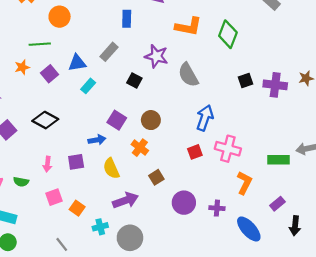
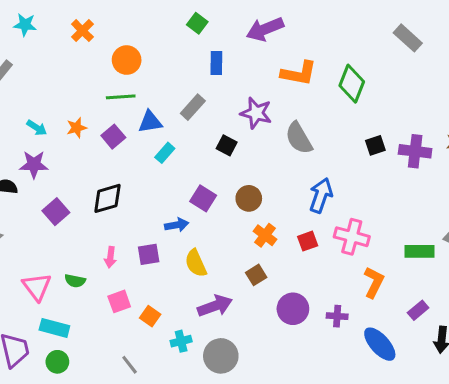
green line: (40, 44) -> (121, 97), moved
black diamond: (45, 120) -> (107, 198), turned -45
orange cross: (140, 148) -> (265, 235), moved

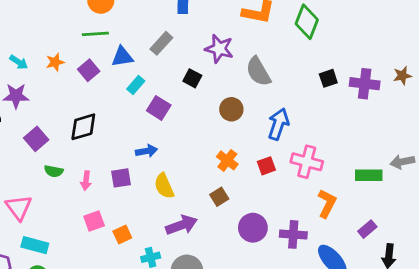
purple square: (203, 198) -> (159, 108), moved
brown circle: (249, 198) -> (231, 109), moved
green semicircle: (75, 281) -> (54, 171), moved
orange square: (150, 316) -> (122, 234), turned 30
purple cross: (337, 316) -> (293, 234), size x1.4

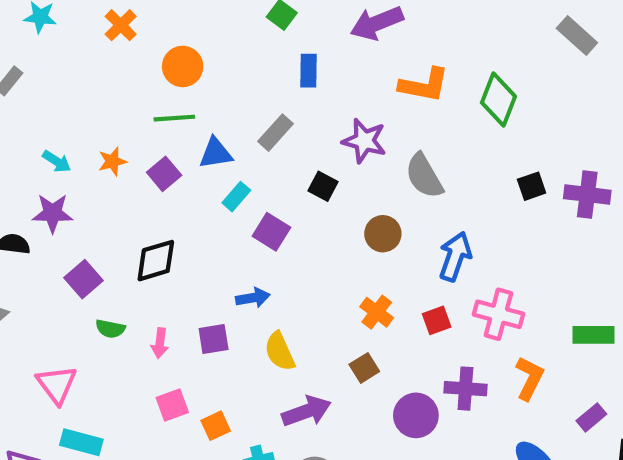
purple cross: (293, 234) -> (465, 389), moved

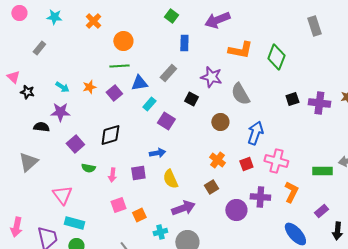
gray rectangle: (577, 36) -> (314, 26), turned 30

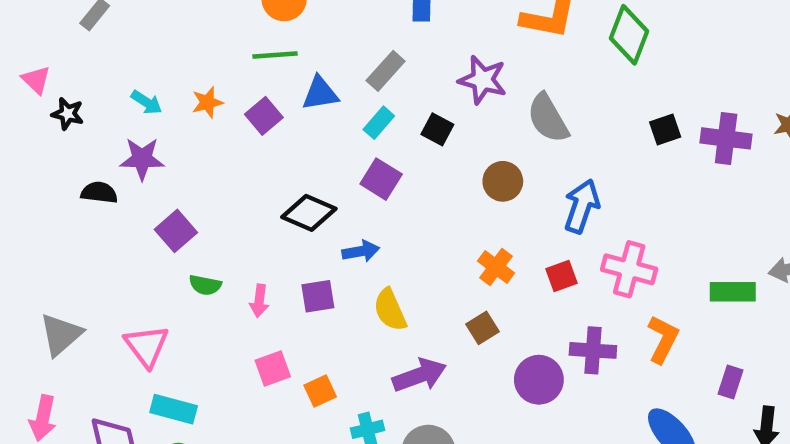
cyan rectangle: (149, 104) -> (379, 123), moved
black diamond: (110, 135) -> (309, 213), moved, turned 40
gray triangle: (28, 162) -> (61, 335), moved
purple rectangle: (321, 211) -> (731, 382), turned -32

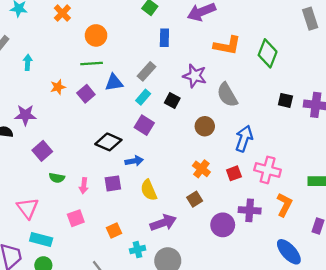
cyan arrow: (147, 102) -> (28, 62), moved, turned -120
black square: (665, 129) -> (285, 100), turned 32
pink square: (273, 368) -> (76, 218), moved

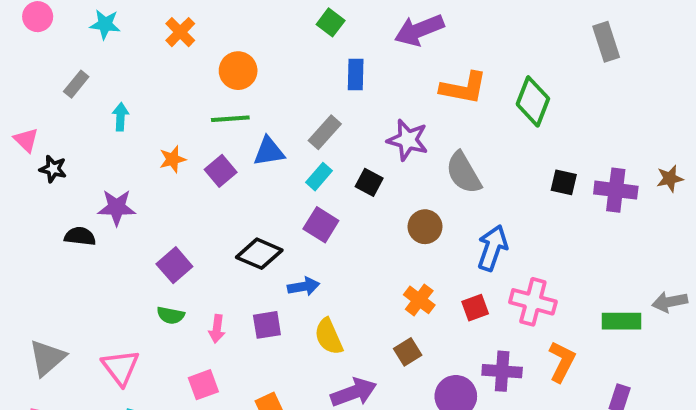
purple square: (42, 151) -> (174, 265), moved

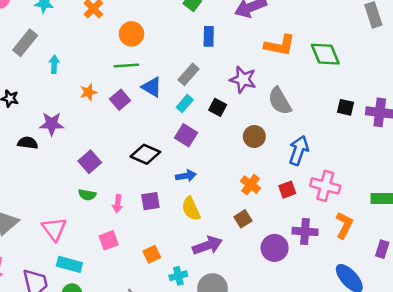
gray rectangle: (76, 84) -> (25, 43), size x1.5
green diamond: (533, 101) -> (325, 54), turned -44
blue triangle: (269, 152) -> (152, 87), turned 40
blue arrow: (304, 286) -> (186, 176), moved

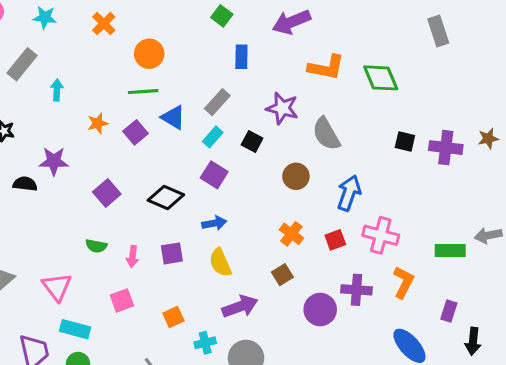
purple square: (90, 162) -> (107, 193), moved

